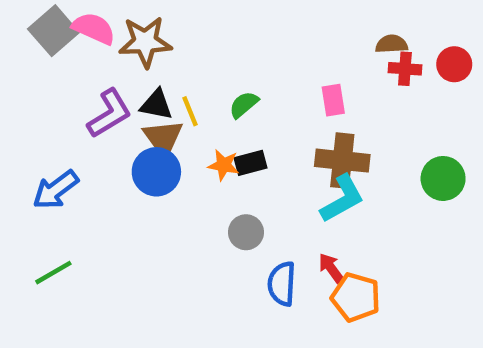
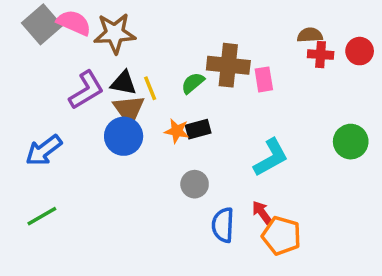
brown cross: (342, 161) -> (228, 65), moved

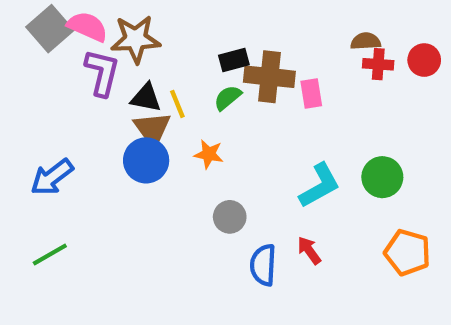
purple L-shape: (86, 90) -> (102, 73), moved, turned -45
black rectangle: (198, 129) -> (234, 60), moved
green circle: (351, 142) -> (382, 177), moved
orange pentagon: (281, 236) -> (407, 252), moved

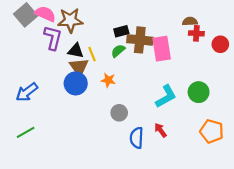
red circle: (424, 60) -> (220, 44), moved
pink rectangle: (311, 93) -> (162, 49), size x1.6

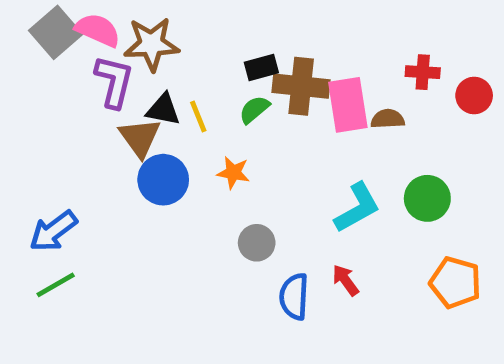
brown semicircle: (190, 21) -> (388, 119), moved
brown triangle: (79, 67) -> (140, 138), moved
blue arrow: (27, 92) -> (53, 231), moved

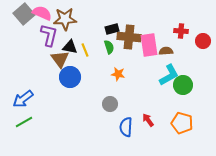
green semicircle: (254, 110) -> (109, 47), turned 112
orange star: (233, 173) -> (118, 74), moved
cyan L-shape: (357, 208) -> (169, 75), moved
orange pentagon: (455, 283) -> (182, 123), moved

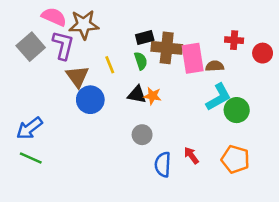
gray square: (24, 14) -> (31, 47), moved
black triangle: (70, 47) -> (137, 95), moved
green line: (24, 122) -> (31, 158), turned 54

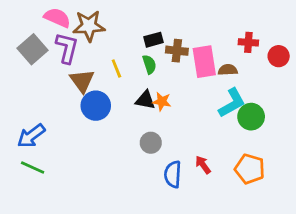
brown cross: (167, 48) -> (177, 51), size x0.7

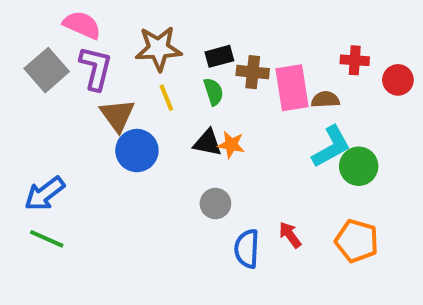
brown star: (89, 26) -> (159, 48), moved

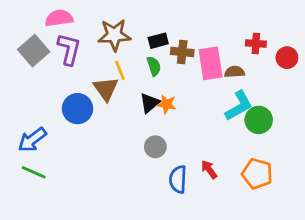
pink semicircle: (82, 25) -> (59, 18), turned -32
brown triangle: (117, 115) -> (106, 89), moved
black triangle: (208, 143) -> (150, 103), turned -50
blue circle: (137, 151) -> (77, 109), moved

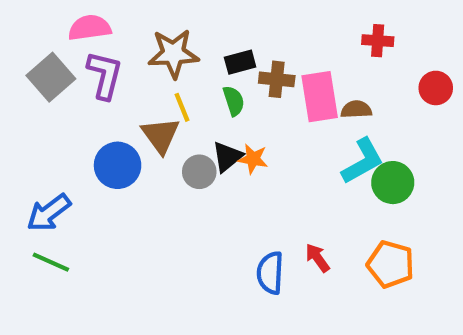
red cross: (256, 43) -> (378, 41), moved
gray circle: (155, 147) -> (199, 172), moved

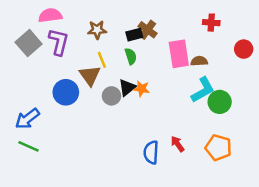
brown star: (173, 54) -> (97, 30), size x0.7
brown cross: (277, 79) -> (148, 30), moved, turned 30

